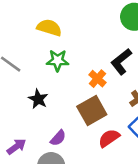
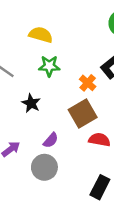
red semicircle: (109, 138) -> (99, 140), turned 45

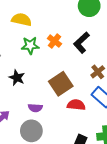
orange cross: (88, 83) -> (55, 41), moved
purple semicircle: (51, 140) -> (35, 108), turned 56

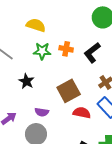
orange cross: (55, 41) -> (66, 49), turned -32

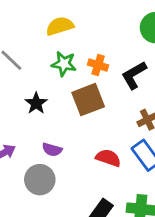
yellow semicircle: (36, 25) -> (60, 26), turned -42
brown square: (69, 91) -> (88, 100), moved

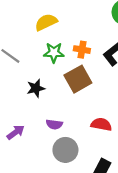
black star: (36, 103) -> (36, 88), turned 30
gray circle: (40, 180) -> (65, 150), moved

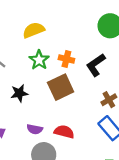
green star: (54, 53) -> (39, 60), turned 30
red semicircle: (101, 124) -> (64, 132), moved

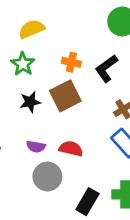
green star: (39, 60) -> (23, 64), moved
black star: (19, 93) -> (30, 102), moved

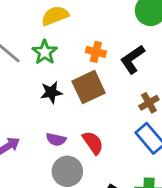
red semicircle: (71, 149) -> (93, 143), turned 40

